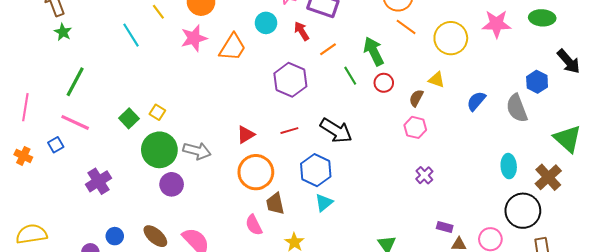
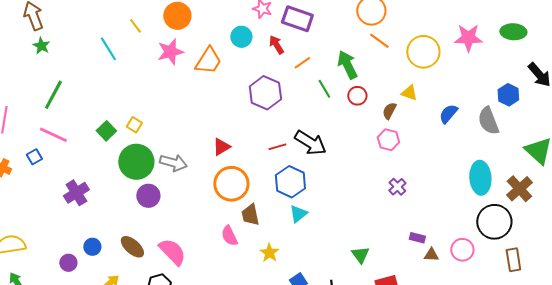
red line: (289, 131) -> (277, 147), moved
cyan ellipse: (509, 166) -> (480, 178), size x1.4

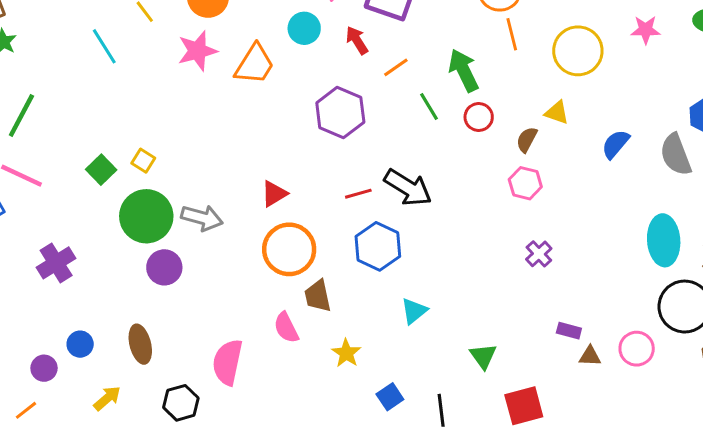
pink star: (468, 38) -> (646, 30), size x0.7
orange line: (379, 41) -> (512, 34), turned 40
cyan triangle: (298, 214) -> (414, 311), moved
brown ellipse: (132, 247) -> (140, 344), turned 35
pink semicircle: (172, 252) -> (227, 362), moved, turned -124

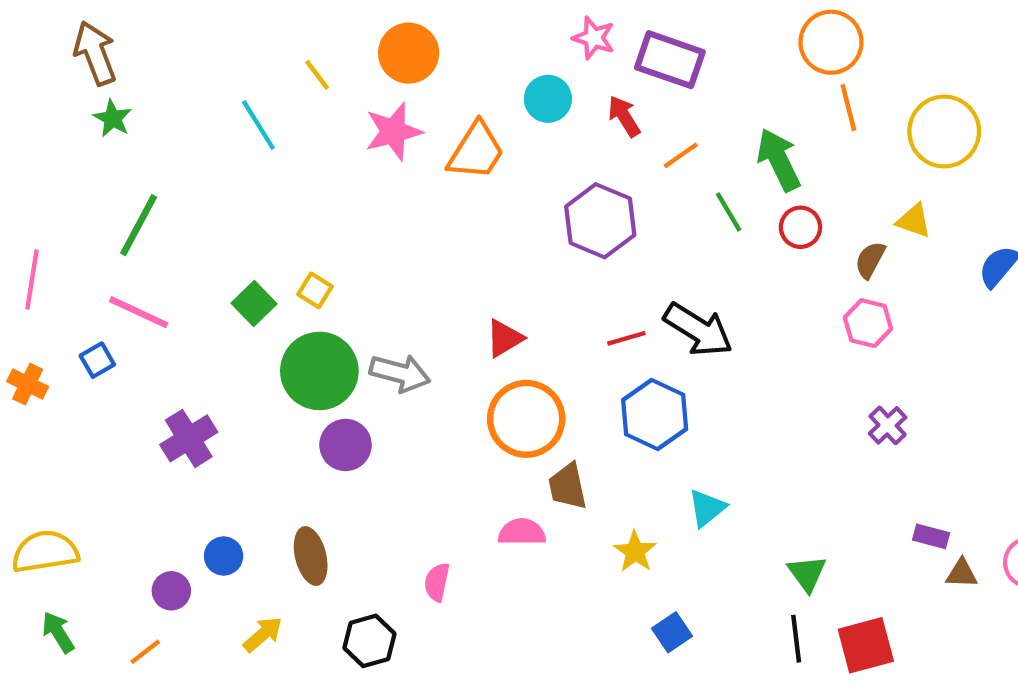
pink semicircle: (286, 328) -> (522, 532), turned 116
yellow star: (346, 353) -> (635, 552), moved
pink semicircle: (227, 362) -> (437, 582), size x0.6
black line: (441, 410) -> (796, 639), moved

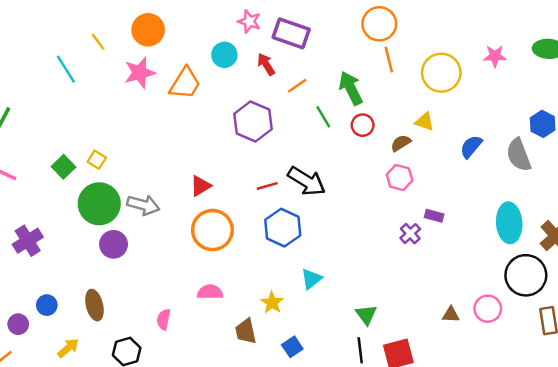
brown semicircle: (870, 260) -> (401, 143), turned 30
brown trapezoid: (568, 486) -> (246, 331), moved
purple rectangle: (931, 536) -> (434, 216), moved

